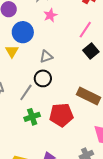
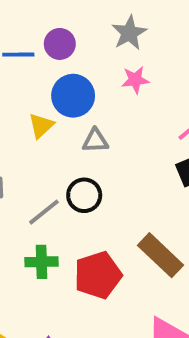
gray triangle: (46, 57) -> (95, 141), moved
red pentagon: (61, 115) -> (98, 275), turned -30

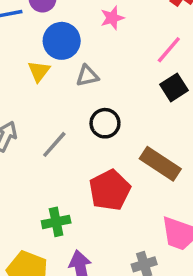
black circle: (84, 195) -> (105, 123), moved
green cross: (42, 262) -> (56, 222), moved

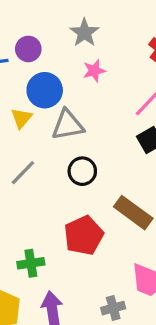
gray triangle: (87, 76) -> (68, 125), size x1.5
gray line: (54, 144) -> (23, 173), moved

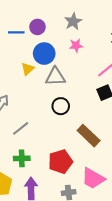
gray line: (23, 173) -> (21, 128), moved
red pentagon: (84, 235) -> (60, 162), moved

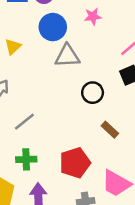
yellow triangle: (28, 69) -> (13, 47), moved
black circle: (61, 106) -> (93, 93), moved
brown rectangle: (89, 136) -> (110, 130), size x0.6

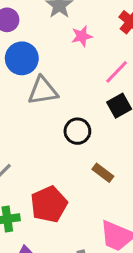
pink star: (93, 16) -> (82, 36), moved
red pentagon: (75, 163) -> (49, 204), moved

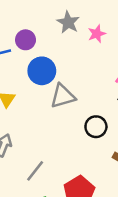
pink star: (82, 36) -> (97, 34), moved

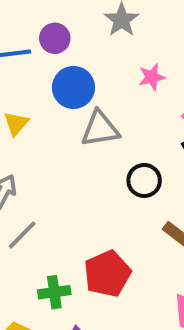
pink star: (97, 34) -> (152, 77), moved
gray line: (35, 171) -> (22, 235), moved

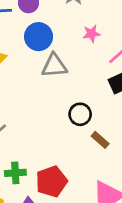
black circle: (144, 180) -> (80, 114), moved
red pentagon: (107, 274) -> (51, 181), moved

